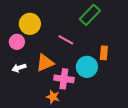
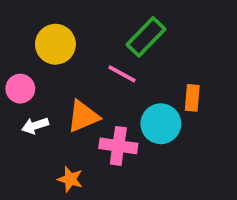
green rectangle: (90, 15) -> (146, 37), moved
pink circle: (17, 42) -> (20, 89), moved
orange star: (53, 97) -> (70, 179), moved

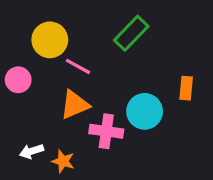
pink line: (122, 74) -> (78, 66), moved
orange rectangle: (192, 98) -> (186, 88), moved
white arrow: (35, 126) -> (31, 151), moved

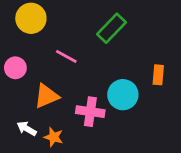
yellow circle: (50, 40) -> (31, 18), moved
orange triangle: (75, 105) -> (47, 96), moved
white arrow: (31, 151) -> (27, 129), turned 48

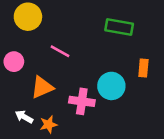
green rectangle: (112, 28) -> (119, 27), moved, turned 56
orange star: (54, 137) -> (48, 124), turned -30

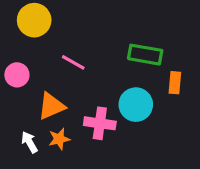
green rectangle: (119, 27) -> (145, 55), moved
white arrow: (24, 117) -> (29, 142), turned 30
orange star: (48, 124) -> (59, 139), moved

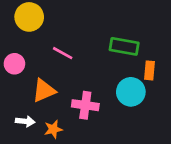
cyan circle: (136, 105) -> (131, 92), moved
orange star: (59, 139) -> (53, 129), moved
white arrow: (29, 142) -> (25, 121), turned 126

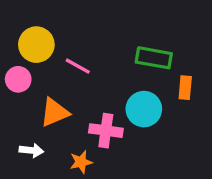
yellow circle: (29, 17) -> (36, 45), moved
cyan circle: (131, 92) -> (144, 109), moved
orange star: (53, 129) -> (81, 162), moved

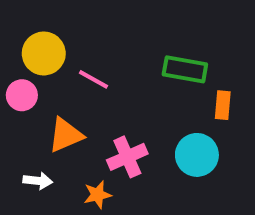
cyan circle: (144, 109) -> (197, 155), moved
pink cross: (106, 131) -> (127, 157), turned -32

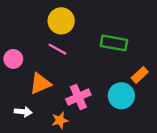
yellow circle: (44, 53) -> (61, 21), moved
orange rectangle: (223, 105) -> (140, 75), moved, turned 42

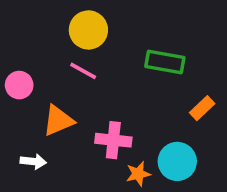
cyan circle: (121, 96) -> (177, 161), moved
pink cross: (78, 97) -> (113, 140), turned 30
orange star: (60, 120) -> (138, 174), moved

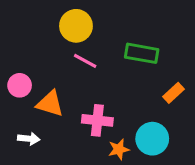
pink line: (83, 71) -> (85, 61), moved
pink circle: (19, 85) -> (20, 85), moved
orange triangle: (58, 121) -> (50, 104), turned 40

